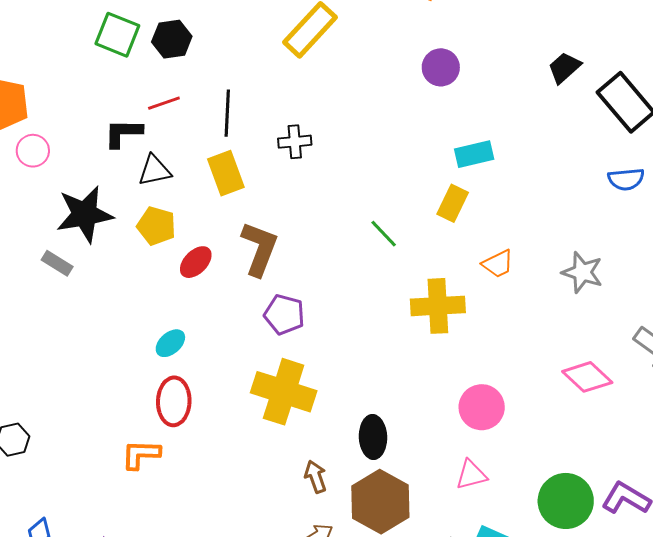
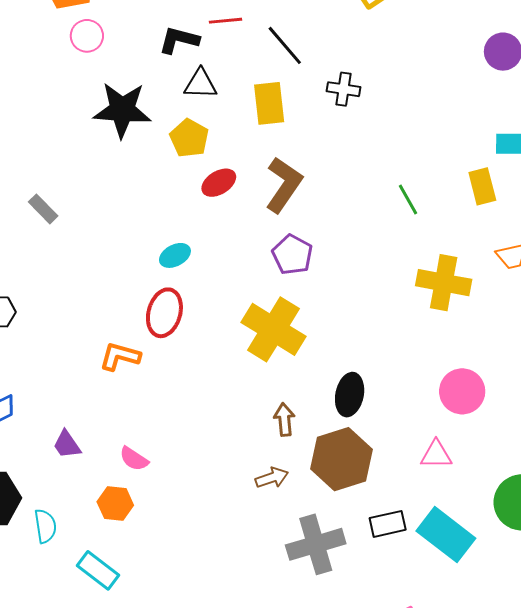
black line: (227, 113) -> (285, 45), turned -57
yellow rectangle: (453, 203) -> (482, 186), turned -54
gray rectangle: (57, 263) -> (43, 209), moved

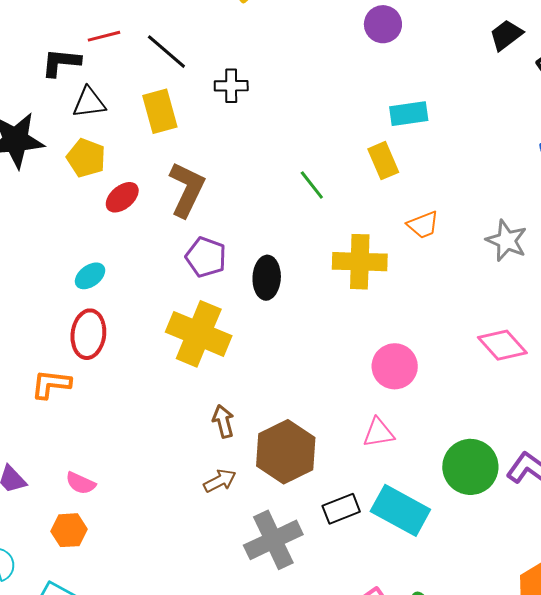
black ellipse: (350, 395) -> (267, 278), moved

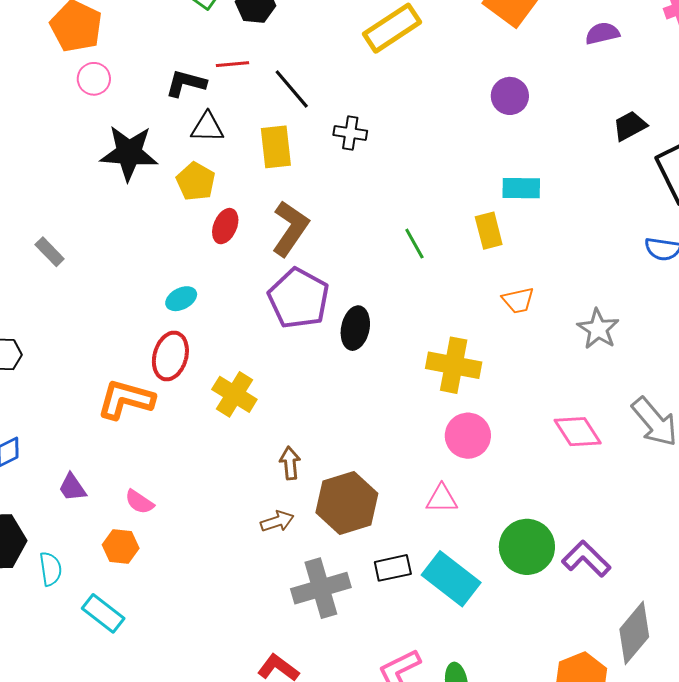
red ellipse: (122, 197) -> (225, 226), turned -36
purple pentagon: (206, 257) -> (299, 298), size x1.5
yellow cross: (360, 262) -> (454, 365), moved
yellow cross: (199, 334) -> (234, 394), moved, size x0.7
orange L-shape: (51, 384) -> (126, 399), size x1.4

